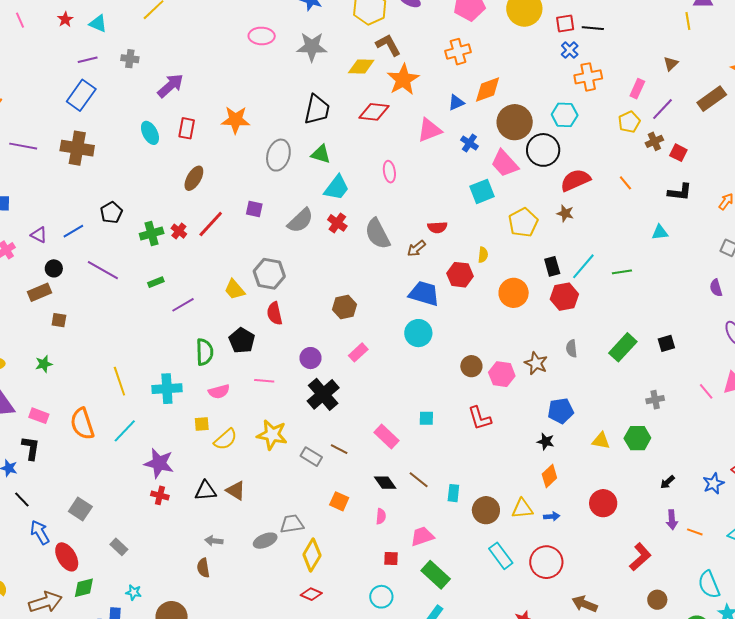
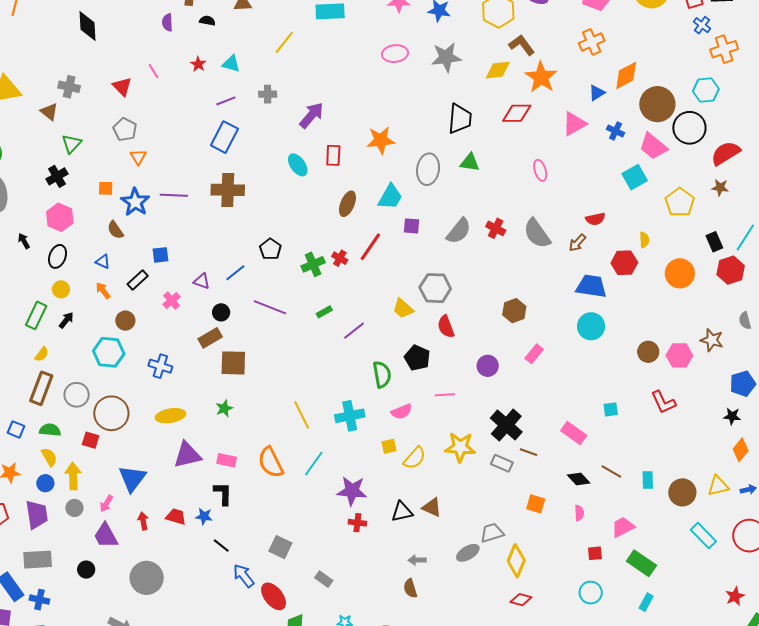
cyan trapezoid: (337, 188) -> (390, 197), moved
brown square: (59, 320) -> (233, 363), size x1.8
black cross: (323, 394) -> (506, 425), moved

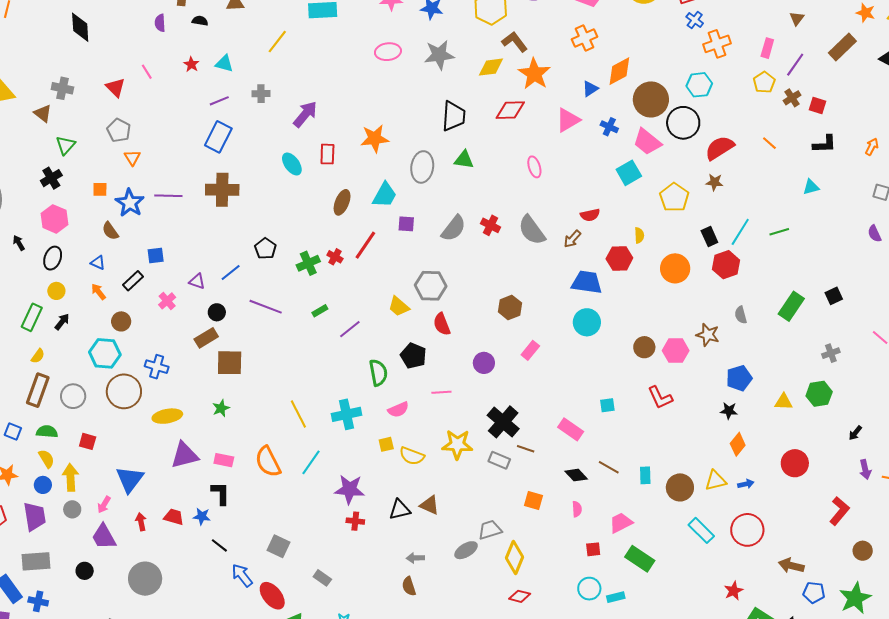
brown circle: (111, 413) -> (124, 391), moved
yellow semicircle: (415, 458) -> (412, 456), turned 70
cyan rectangle: (646, 602) -> (616, 597), moved, turned 48

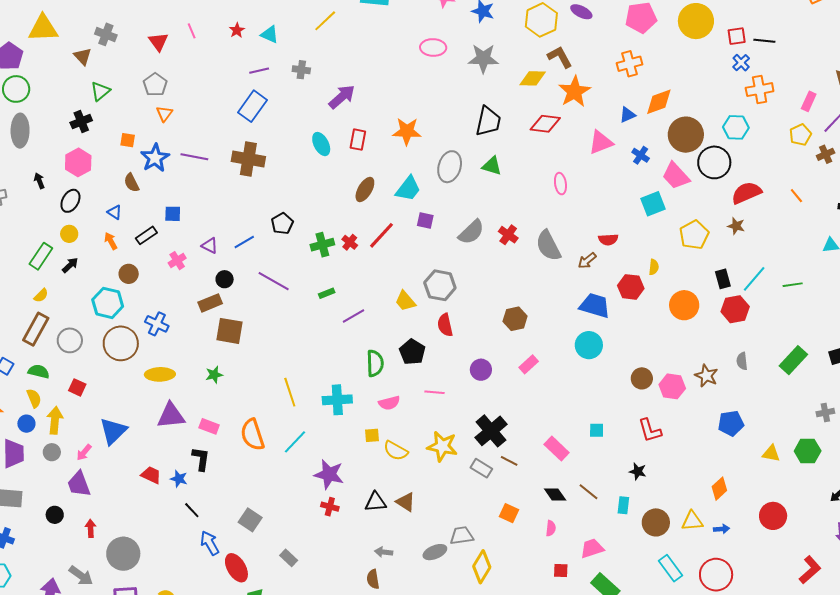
black star: (729, 411) -> (638, 471), moved
red arrow: (141, 522) -> (91, 528), moved
gray circle: (145, 579) -> (123, 554), moved

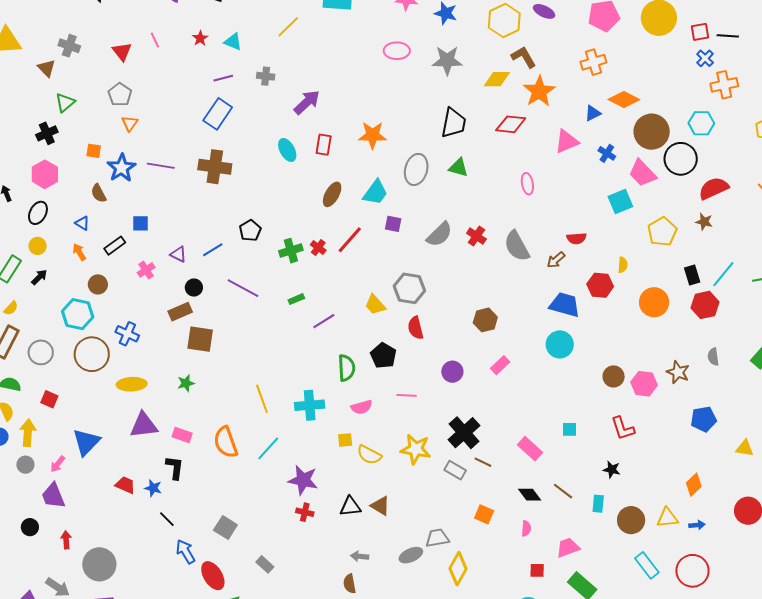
orange diamond: (659, 102) -> (624, 99), turned 48

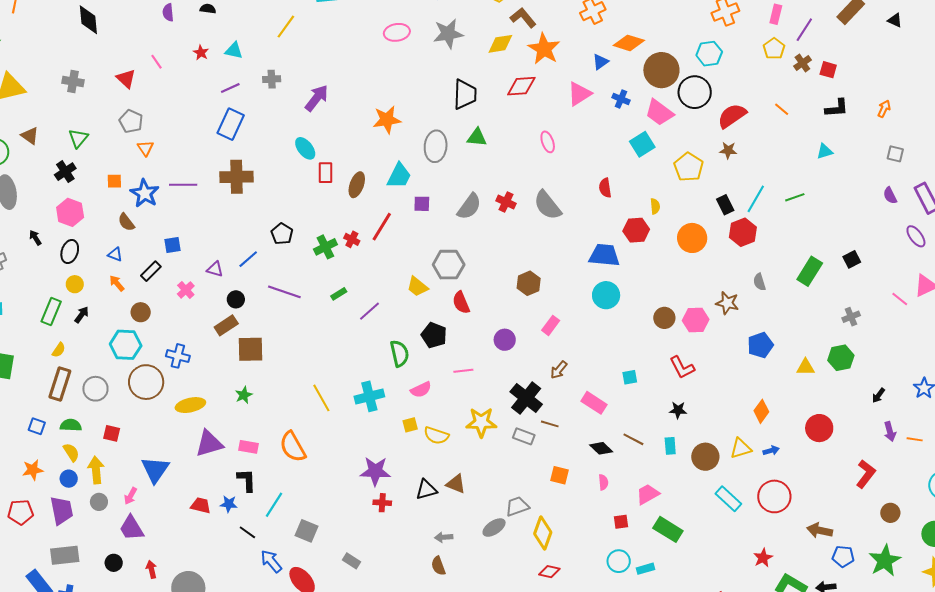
brown triangle: (47, 68) -> (30, 136), moved
red rectangle: (324, 145) -> (326, 173), moved
red semicircle: (577, 238) -> (605, 188), turned 96
brown arrow: (556, 260) -> (559, 370), moved
cyan line: (268, 448) -> (274, 505), moved

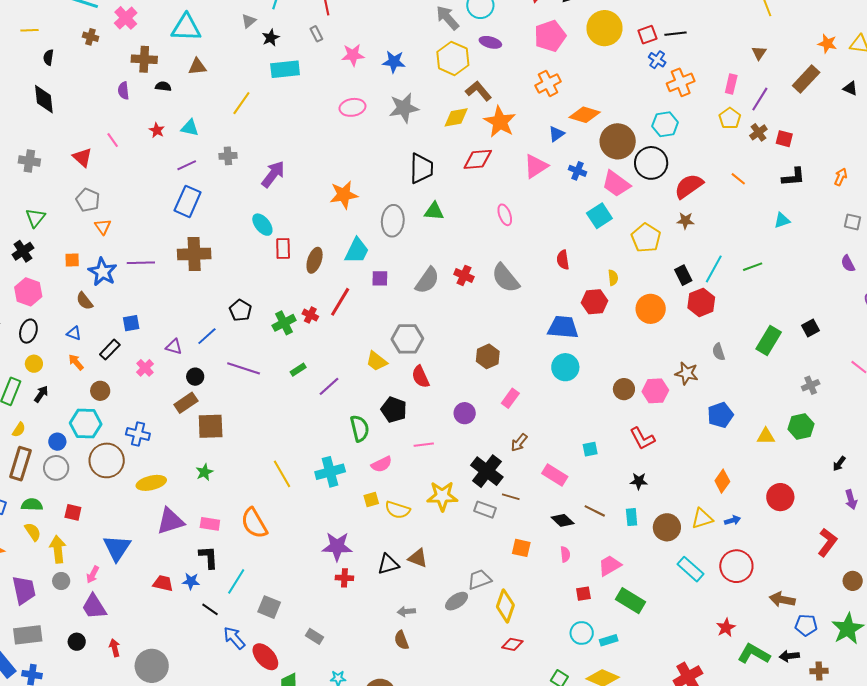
blue circle: (69, 479) -> (57, 442), moved

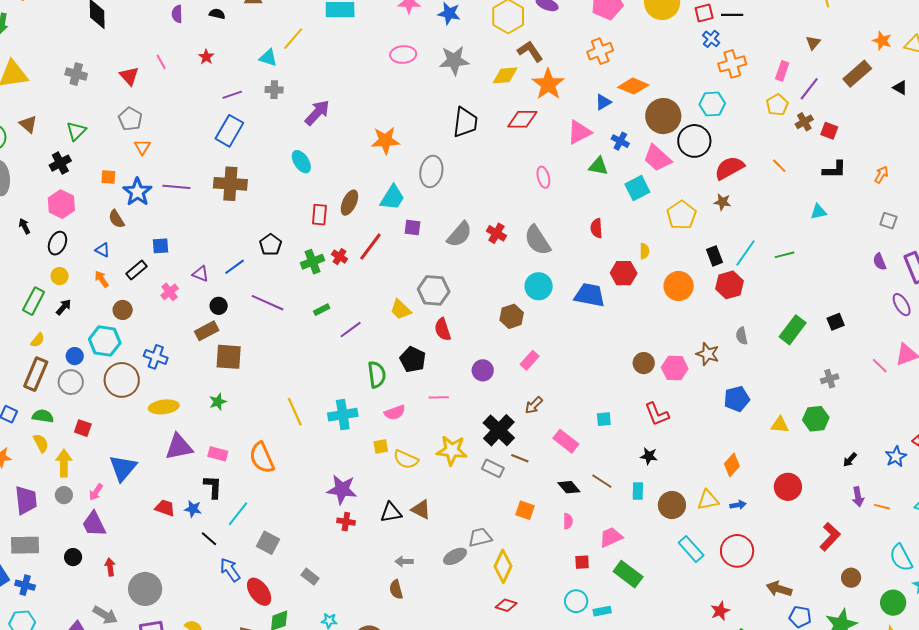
cyan triangle: (190, 128) -> (268, 58), moved
green triangle: (434, 211) -> (598, 166), moved
red rectangle: (283, 249) -> (319, 215), moved
cyan circle: (565, 367) -> (539, 286), moved

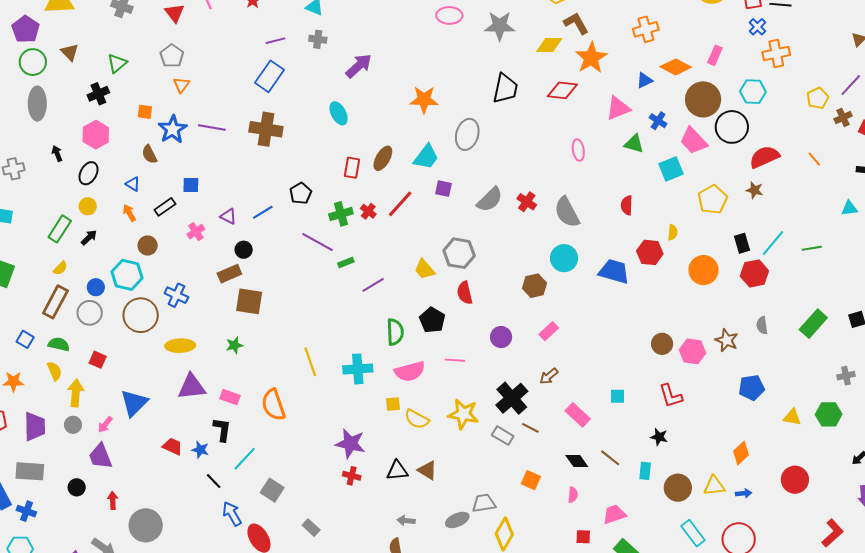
pink rectangle: (782, 71) -> (715, 55), moved
purple line: (268, 303) -> (317, 242), moved
pink semicircle: (395, 412) -> (410, 371), size x1.4

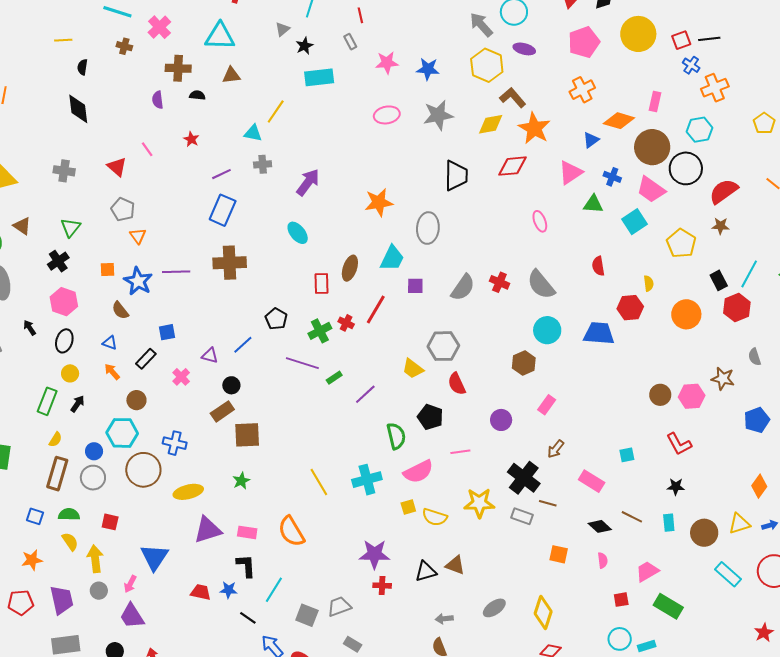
gray trapezoid: (484, 503) -> (339, 607), moved

